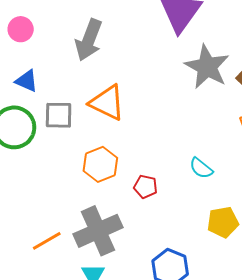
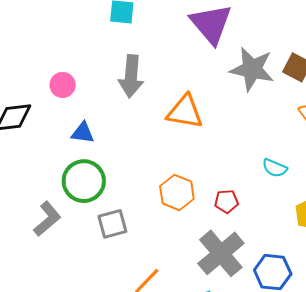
orange triangle: (107, 103) -> (185, 112), moved
gray square: (59, 115) -> (112, 224), moved
gray cross: (98, 231) -> (221, 253), moved

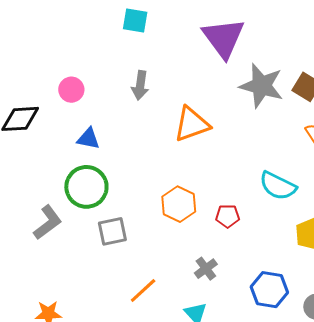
gray arrow: (131, 76) -> (140, 85), size x0.7
orange triangle: (185, 112) -> (192, 124), turned -33
cyan semicircle: (275, 168) -> (278, 186), size x1.5
gray cross: (221, 253) -> (206, 269), moved, size x0.5

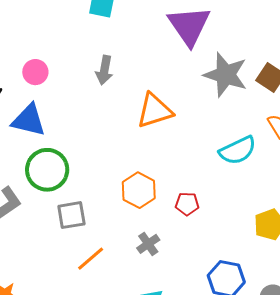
blue triangle: (88, 139) -> (29, 120), moved, size x1.5
cyan semicircle: (278, 186) -> (238, 150), moved, turned -54
gray cross: (206, 269) -> (148, 244), moved
orange line: (143, 291) -> (91, 259), moved

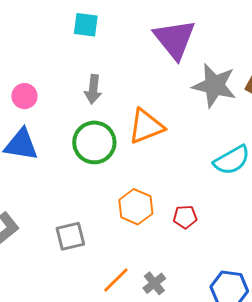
green circle: (47, 170) -> (94, 142), moved
gray cross: (148, 244) -> (154, 283), moved
orange line: (91, 259) -> (116, 280), moved

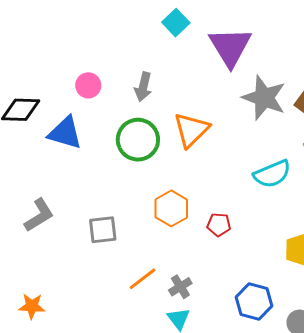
cyan square: (86, 25) -> (176, 23), moved, turned 32
pink circle: (24, 96) -> (88, 85), moved
orange triangle: (146, 126) -> (191, 130), turned -30

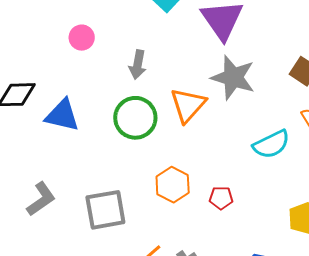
pink circle: (88, 85) -> (82, 38), moved
gray star: (264, 98) -> (233, 78), moved
gray square: (103, 230) -> (105, 210), size x1.4

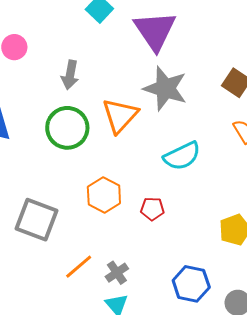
cyan semicircle: (271, 144) -> (182, 156), moved
gray square: (105, 210) -> (37, 220), turned 30

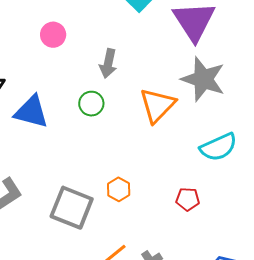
green circle: (67, 128) -> (91, 104), moved, size x0.6
orange hexagon: (104, 195) -> (119, 189), moved, size x0.7

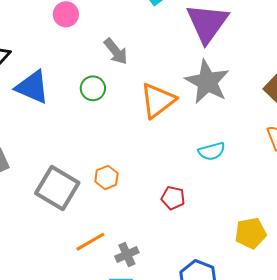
gray arrow: (108, 63) -> (116, 51), turned -60
cyan semicircle: (218, 147) -> (212, 151), size x0.7

